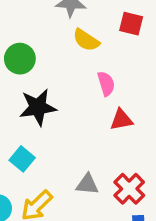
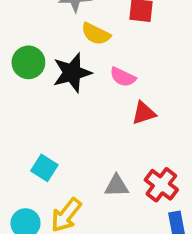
pink semicircle: (106, 84) -> (123, 77), turned 140
black star: (38, 107) -> (72, 73), moved

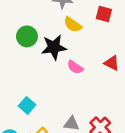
pink semicircle: (123, 77) -> (75, 67), moved
red triangle: (144, 113) -> (112, 63), moved, turned 35

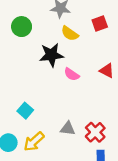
red square: (104, 14) -> (100, 24), turned -35
green circle: (27, 36) -> (22, 27), moved

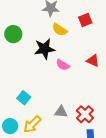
green circle: (22, 27) -> (13, 34), moved

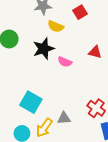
cyan square: (24, 98) -> (31, 102), size x1.5
gray triangle: (61, 112) -> (64, 118), moved

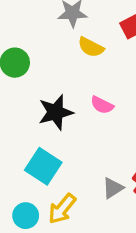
black star: (44, 49) -> (56, 112), moved
gray triangle: (64, 118) -> (113, 188), moved, turned -32

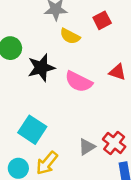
pink semicircle: (102, 105) -> (79, 82), size x1.5
black star: (56, 112) -> (41, 68), moved

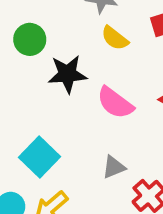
gray triangle: (87, 147) -> (114, 167), moved

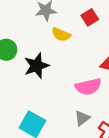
pink semicircle: (115, 103) -> (88, 87), moved, turned -35

